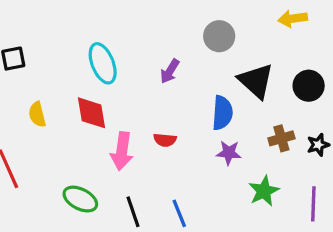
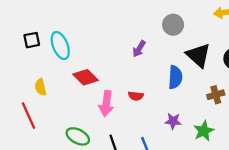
cyan ellipse: (103, 63) -> (60, 46), moved
red diamond: (91, 113) -> (85, 77), turned -35
yellow semicircle: (37, 114) -> (41, 87), moved
purple star: (229, 153) -> (173, 121), moved

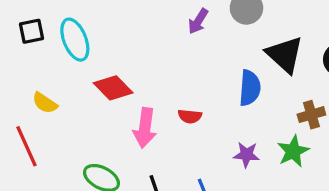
purple arrow: (139, 49) -> (198, 21), moved
yellow semicircle: (41, 87) -> (45, 103), turned -42
green star: (204, 131) -> (293, 151), moved

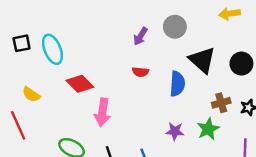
red semicircle: (190, 116) -> (140, 72), moved

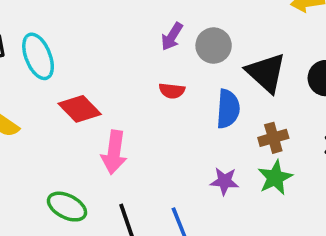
gray circle: (175, 27) -> (214, 46), moved
brown cross: (221, 103) -> (273, 138), moved

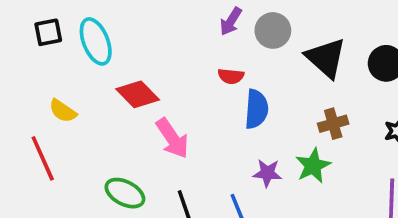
blue semicircle: (228, 109) -> (256, 109), moved
pink arrow: (114, 152) -> (172, 138), turned -42
green star: (275, 178) -> (313, 166), moved
purple star: (224, 181) -> (267, 173), moved

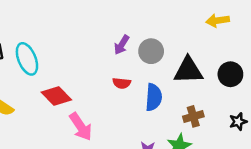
black triangle: (326, 58) -> (188, 70), turned -44
blue semicircle: (256, 109) -> (154, 97), moved

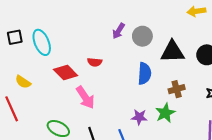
red semicircle: (122, 83) -> (95, 62), moved

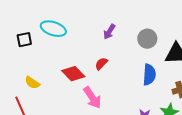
purple arrow: (119, 31) -> (109, 32), moved
cyan ellipse: (42, 42) -> (53, 29), moved, turned -50
red semicircle: (95, 62) -> (101, 64), turned 128

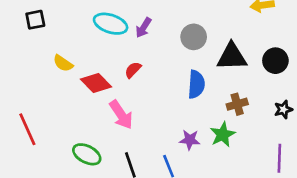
cyan ellipse: (53, 29) -> (111, 24), moved
black square: (24, 40) -> (35, 20), moved
yellow semicircle: (32, 83) -> (63, 63), moved

